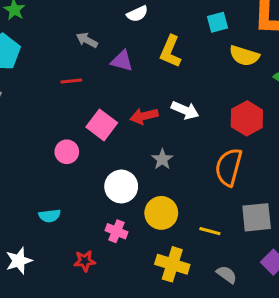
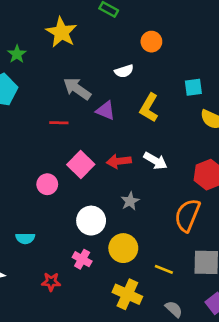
gray arrow: (87, 40) -> (77, 89), size x1.5

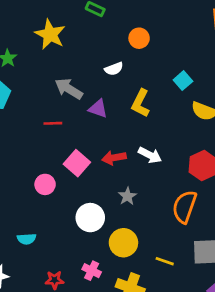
cyan square: (193, 87) -> (183, 81), turned -30
pink cross: (82, 259) -> (92, 271), moved

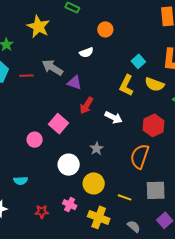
yellow L-shape: (140, 103) -> (126, 85), moved
red line: (53, 123) -> (26, 76), moved
red arrow: (114, 158) -> (86, 106), moved, turned -48

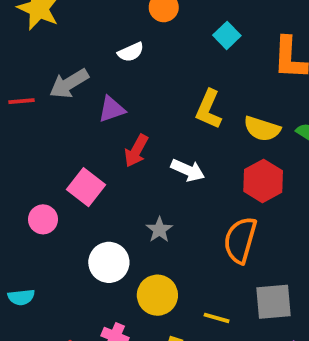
cyan square: (138, 61) -> (227, 35), moved
gray arrow: (52, 68) -> (69, 83), turned -60
purple triangle: (74, 83) -> (112, 109), turned -35
yellow semicircle: (154, 84) -> (262, 129), moved

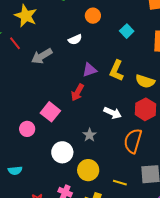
red line: (21, 101) -> (15, 43), moved, turned 56
purple triangle: (112, 109) -> (89, 70), moved
white arrow: (188, 170) -> (113, 113), moved

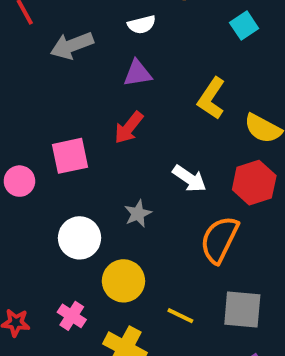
purple triangle: (89, 70) -> (137, 73), moved
pink square: (50, 112) -> (70, 156), turned 30

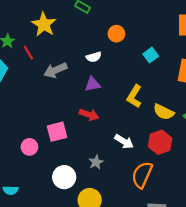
red arrow: (129, 128) -> (89, 115), turned -108

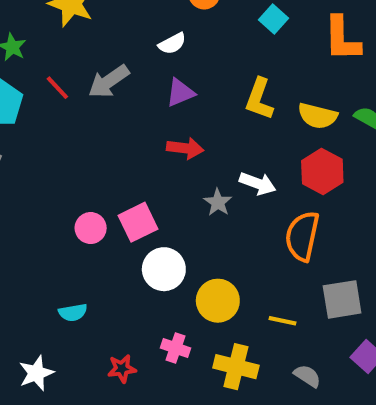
red line: (28, 53) -> (57, 88), moved
pink square: (57, 132) -> (138, 222), moved
gray star: (96, 162) -> (218, 202), moved

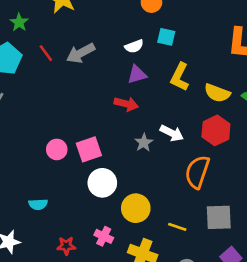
cyan square: (274, 19) -> (166, 37), moved, turned -36
white semicircle: (172, 44) -> (134, 46), moved
purple triangle: (180, 93) -> (137, 74), moved

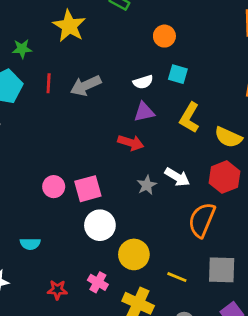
green star: (19, 22) -> (22, 49), turned 30
red line: (46, 53) -> (49, 83), turned 36

